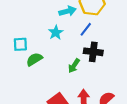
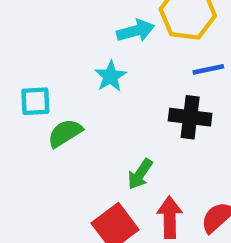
blue line: (86, 29) -> (208, 69), moved, turned 40
green arrow: (74, 66) -> (140, 174), moved

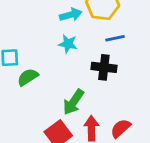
cyan star: (110, 76) -> (68, 44), moved, turned -30
green arrow: (140, 174) -> (73, 102), size x1.4

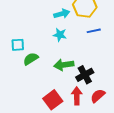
black cross: (104, 67) -> (85, 75), moved, turned -36
green arrow: (73, 102) -> (64, 65), moved, turned 48

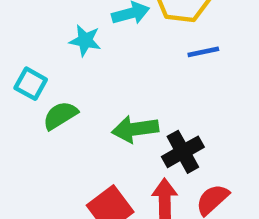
cyan star: (60, 35) -> (85, 41), moved
cyan square: (18, 45) -> (31, 84), turned 32

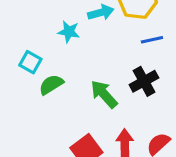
green arrow: (135, 129) -> (104, 94), turned 56
black cross: (183, 152) -> (144, 81), moved

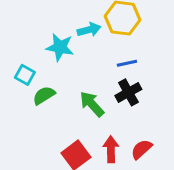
cyan star: (69, 32) -> (60, 47), size x1.4
blue line: (152, 40) -> (127, 63), moved

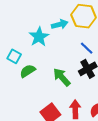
cyan star: (60, 47) -> (39, 37), turned 30
blue line: (127, 63) -> (87, 48), turned 56

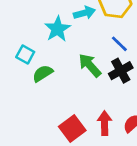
green arrow: (62, 77) -> (90, 65), moved

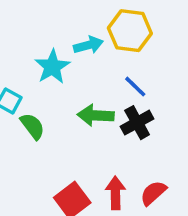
green arrow: (90, 65) -> (96, 115), turned -45
green semicircle: (43, 73) -> (32, 126), turned 85

